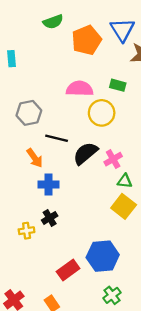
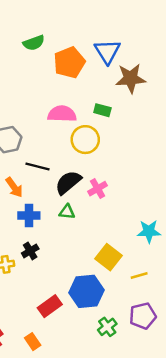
green triangle: (125, 181) -> (67, 212), moved
yellow square: (124, 206) -> (109, 257), moved
green cross: (112, 295) -> (107, 327), moved

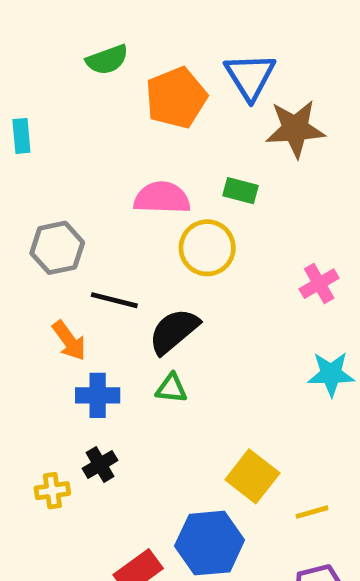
pink cross: (98, 189) -> (319, 284), moved
cyan star: (149, 231) -> (331, 374), moved

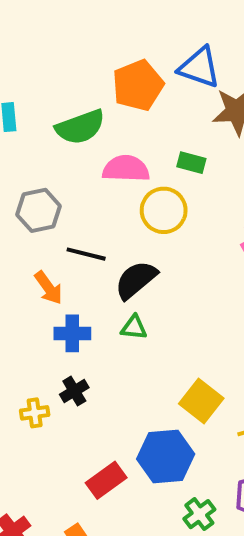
green semicircle: (107, 60) -> (80, 127), moved, size x1.4
blue triangle: (250, 76) -> (199, 67), turned -39

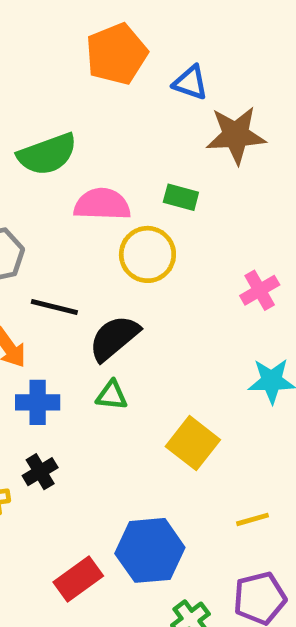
blue triangle: (199, 67) -> (190, 83), size x0.7
orange pentagon: (138, 85) -> (116, 54), moved
yellow square: (201, 401) -> (193, 443), moved

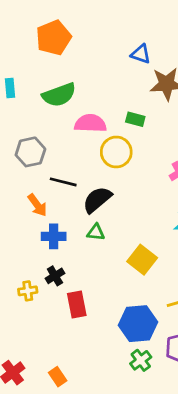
orange pentagon: (116, 54) -> (54, 38), moved
blue hexagon: (150, 550) -> (138, 324), moved
red rectangle: (78, 579) -> (77, 304), moved, turned -65

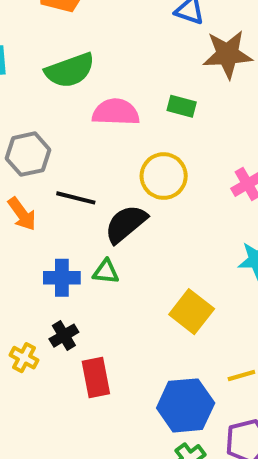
yellow circle: (116, 152) -> (164, 176), moved
orange arrow: (37, 205) -> (22, 214), moved
green triangle: (96, 232) -> (106, 272), moved
yellow cross: (28, 291) -> (24, 358), turned 36

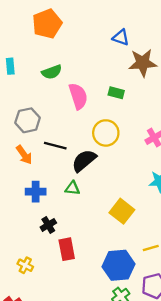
green semicircle: (70, 70) -> (52, 72), size x0.7
pink semicircle: (116, 112) -> (78, 96), turned 70
blue cross: (62, 278) -> (36, 192), moved
yellow cross: (24, 358) -> (25, 265), moved

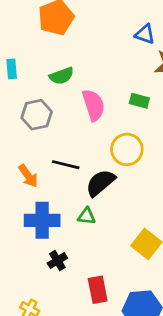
gray hexagon: (28, 120) -> (37, 115), moved
blue cross: (36, 192) -> (42, 220), size x1.4
red rectangle: (67, 249) -> (98, 290), moved

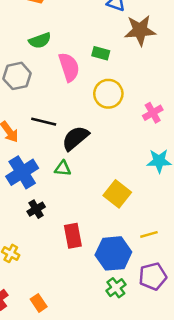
green rectangle: (139, 101) -> (101, 53), moved
yellow circle: (127, 149) -> (108, 94), moved
blue cross: (42, 220) -> (22, 172), turned -32

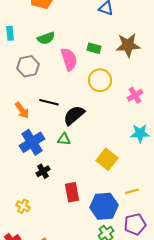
brown star: (140, 30) -> (128, 45), moved

